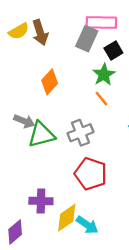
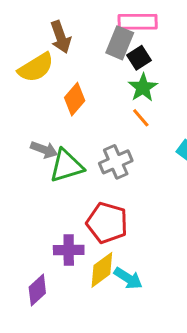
yellow semicircle: (19, 31) -> (36, 68), moved, size x1.4
black square: (113, 50) -> (139, 58), moved
red pentagon: (91, 174) -> (107, 223), moved

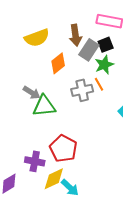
brown arrow: (61, 37) -> (75, 35), moved
gray rectangle: (120, 43) -> (89, 50), moved
gray cross: (116, 162) -> (82, 90), moved

